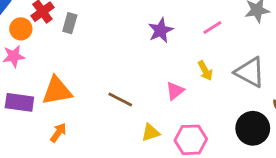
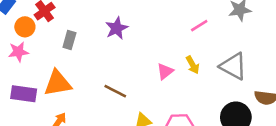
gray rectangle: (70, 23) -> (69, 40), moved
purple star: (161, 30) -> (117, 28), moved
pink triangle: (175, 91) -> (165, 71), moved

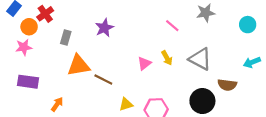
pink line: (199, 26) -> (172, 26), turned 72
orange triangle: (58, 83) -> (79, 65), moved

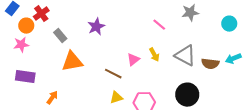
gray rectangle: (66, 38) -> (60, 36), turned -56
brown line: (103, 79) -> (113, 74), moved
brown semicircle: (227, 85) -> (210, 64), moved

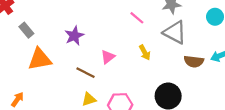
purple star: (96, 27) -> (74, 36), moved
yellow arrow: (154, 55) -> (145, 52), moved
gray triangle: (185, 56) -> (175, 32), moved

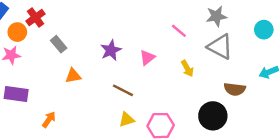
pink triangle: (108, 57) -> (147, 58), moved
orange triangle: (40, 59) -> (73, 76), size x0.6
brown semicircle: (194, 61) -> (235, 89), moved

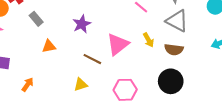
pink triangle: (147, 58) -> (118, 44), moved, size x1.6
brown semicircle: (235, 89) -> (174, 50), moved
yellow triangle: (127, 119) -> (81, 84), moved

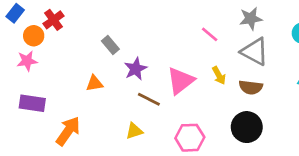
gray rectangle: (36, 19) -> (110, 45), moved
purple star: (82, 24) -> (136, 69), moved
orange arrow: (28, 84) -> (68, 131), size x1.6

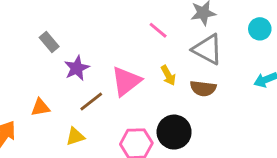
orange triangle: (95, 83) -> (40, 107), moved
brown line: (149, 99) -> (91, 102), turned -65
black circle: (247, 127) -> (174, 132), moved

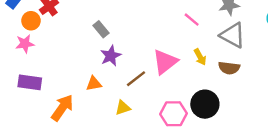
purple star: (77, 68) -> (111, 56), moved

